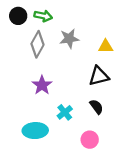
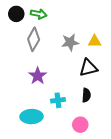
gray star: (69, 39) -> (70, 42), moved
black semicircle: (96, 107) -> (86, 95), turned 40
cyan cross: (65, 112) -> (58, 100), turned 32

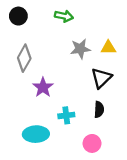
green arrow: (39, 14) -> (64, 16), moved
gray diamond: (34, 39) -> (24, 58), moved
black triangle: (88, 68) -> (101, 78), turned -30

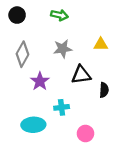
gray star: (80, 49) -> (63, 49), moved
black triangle: (101, 78) -> (81, 75), moved, turned 36
black semicircle: (99, 110) -> (104, 90), moved

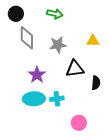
gray diamond: (22, 54) -> (27, 38), moved, turned -30
cyan ellipse: (33, 125) -> (34, 99), moved

